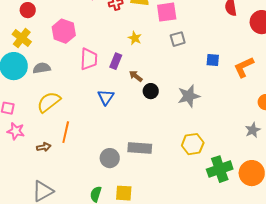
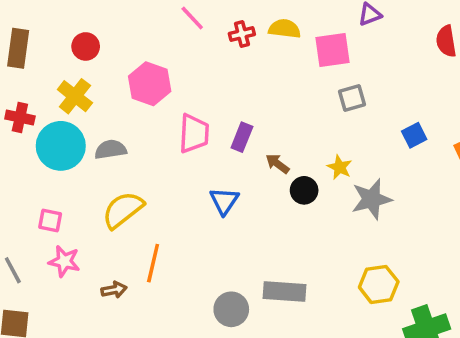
yellow star: (135, 38) -> (340, 167), moved
blue square: (213, 60) -> (414, 135), turned -32

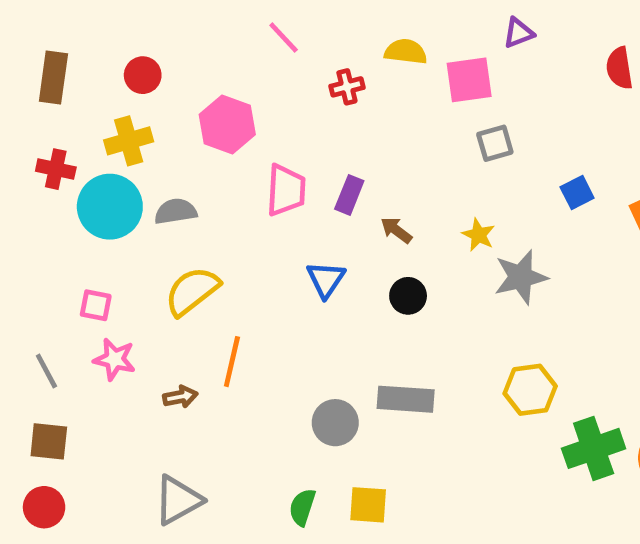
red cross: (242, 34) -> (347, 87), moved
yellow cross: (75, 96) -> (129, 141), turned 36
black circle: (304, 190) -> (408, 296), moved

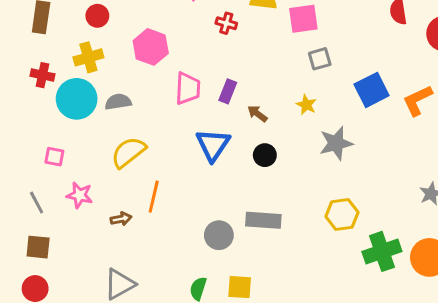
red cross: (347, 87) -> (226, 23), turned 30
blue square: (577, 193) -> (372, 90), size x1.6
yellow star: (478, 235) -> (306, 105), moved
blue triangle: (326, 279) -> (213, 145), size x1.4
pink square: (96, 305) -> (54, 157), moved

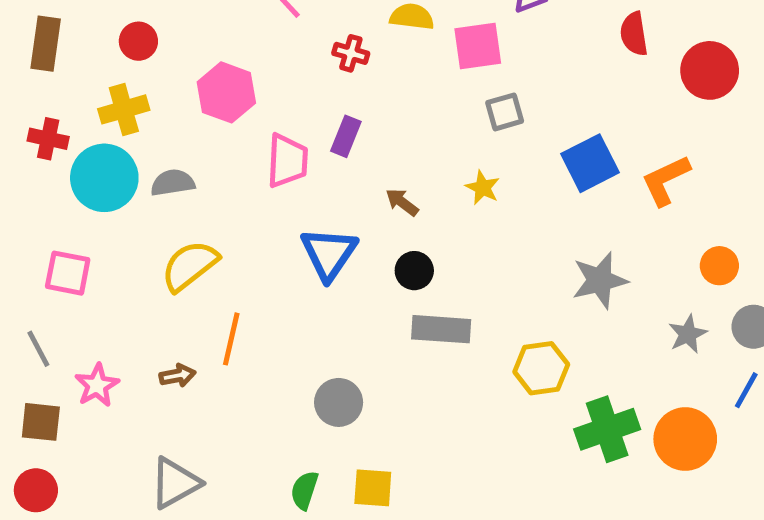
purple rectangle: (228, 91) -> (346, 136), moved
gray star: (336, 143) -> (600, 280), moved
pink square: (54, 157) -> (68, 273), size x1.4
pink star: (80, 195) -> (97, 385), moved, turned 30
gray rectangle: (263, 220) -> (441, 329), moved

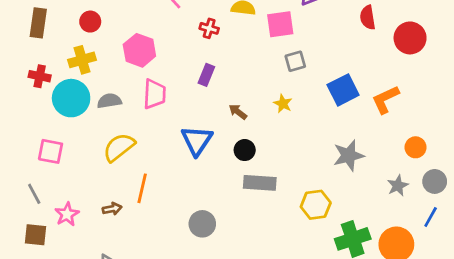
pink trapezoid: (287, 161) -> (154, 94), moved

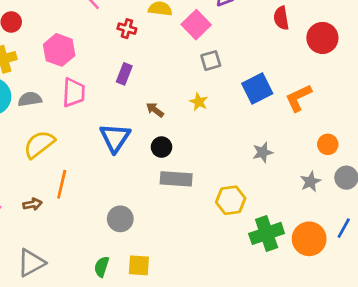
pink square: (280, 24) -> (196, 25), turned -36
gray star: (349, 156) -> (263, 152), size x0.7
blue line: (431, 217) -> (344, 228), moved

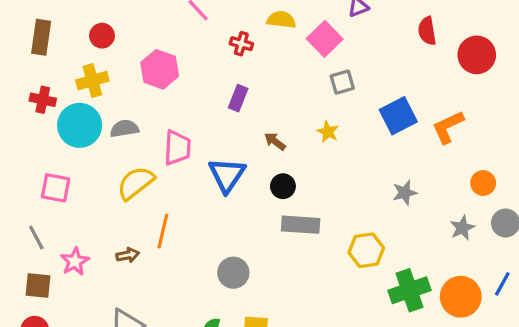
pink trapezoid: (74, 92) -> (177, 148), moved

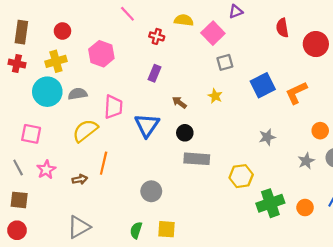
red cross: (43, 100) -> (17, 64), moved
pink star: (75, 261) -> (46, 170), moved
orange circle: (461, 297) -> (305, 208), size x0.6

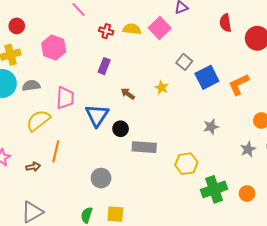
yellow semicircle: (184, 20) -> (132, 29), moved
gray square: (225, 62) -> (184, 62), moved, turned -35
black circle: (185, 133) -> (121, 129), moved

